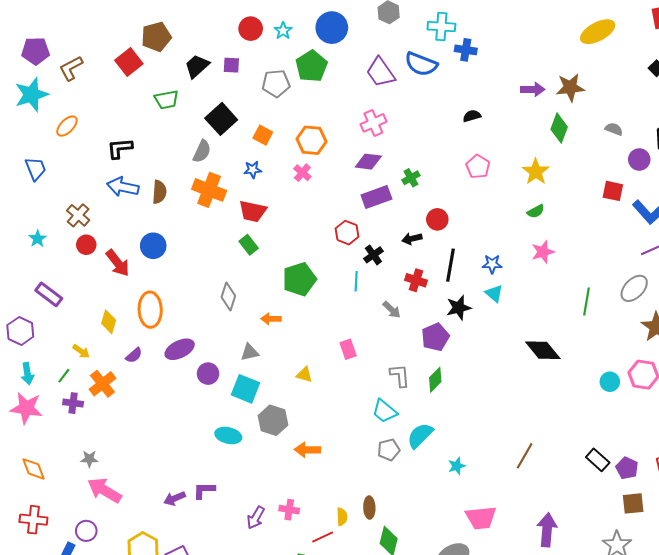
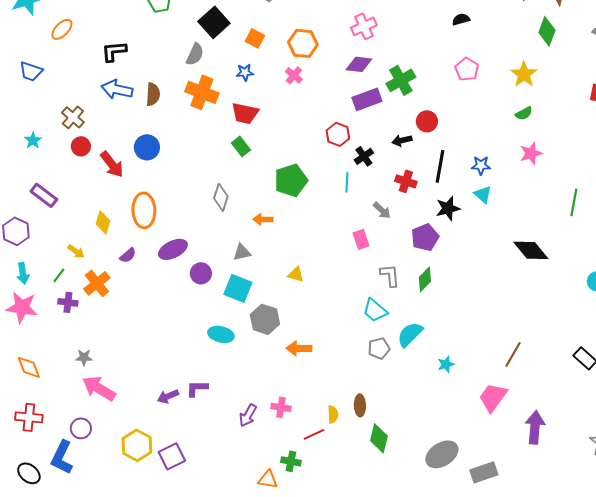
blue trapezoid: (36, 169) -> (31, 71), turned 130
green cross: (411, 178) -> (401, 80), size x1.6
pink rectangle: (348, 349) -> (361, 239), moved
pink trapezoid: (481, 518) -> (493, 397), moved, turned 132

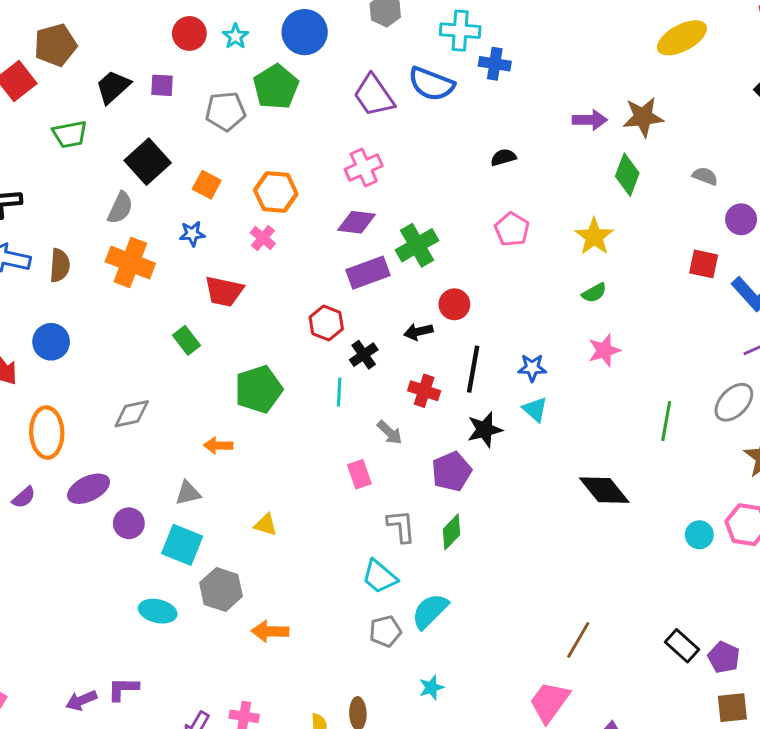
red trapezoid: (245, 113) -> (224, 291), moved
gray diamond: (221, 197) -> (132, 414), moved, turned 60
cyan star: (446, 364) -> (431, 687), moved

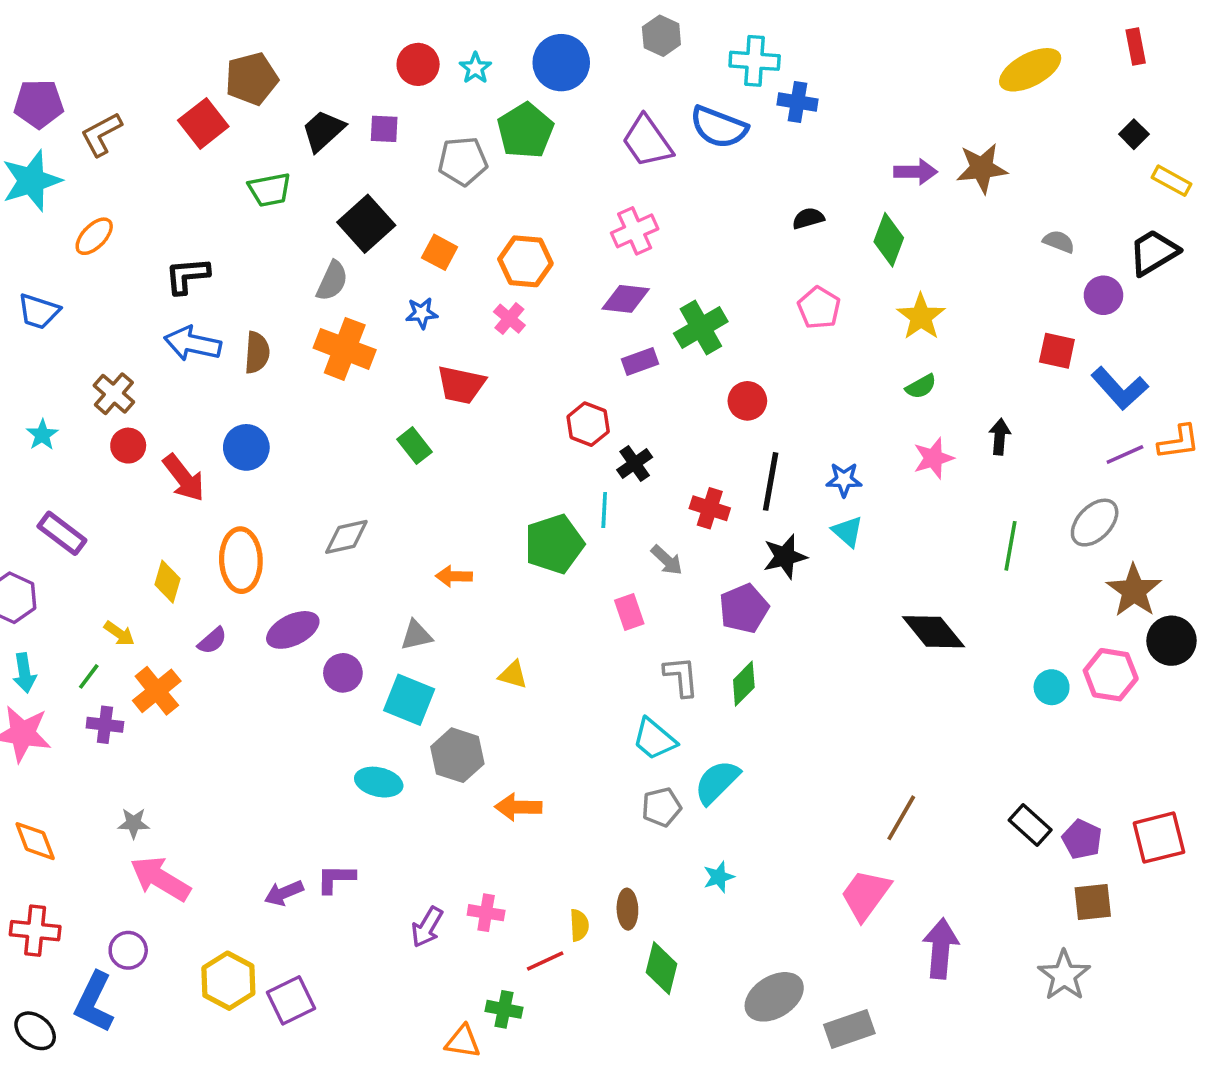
green diamond: (627, 175) -> (889, 240), moved
purple rectangle: (368, 273) -> (640, 361), size x0.7
black arrow: (418, 332) -> (1000, 437), moved, turned 108
green pentagon: (259, 389) -> (554, 544), moved

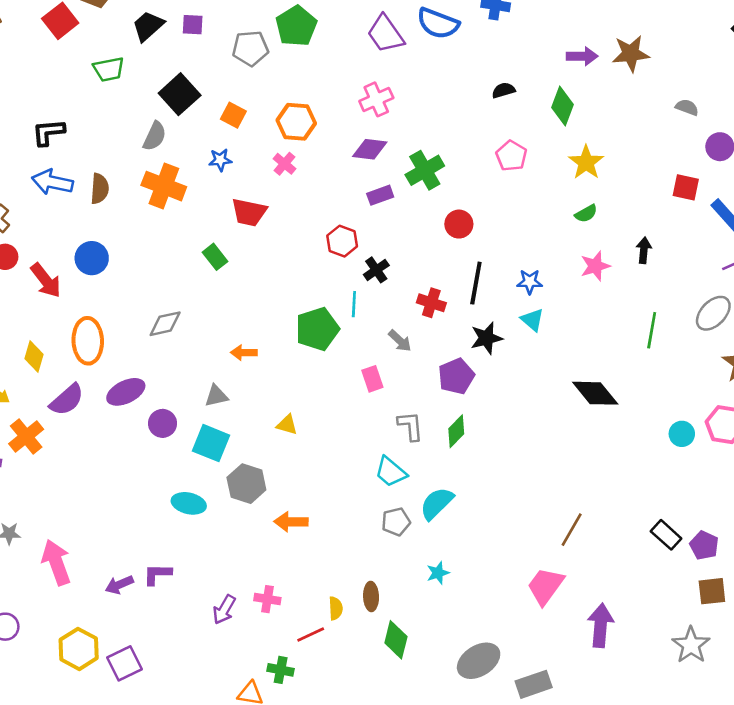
purple semicircle: (212, 641) -> (67, 400), size x1.6
pink arrow: (160, 879) -> (56, 562), moved, turned 39

